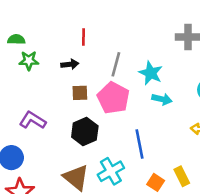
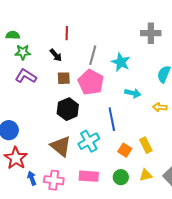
black arrow: (70, 64) -> (56, 55), turned 56
cyan arrow: (162, 99) -> (133, 93), moved
purple L-shape: (33, 120) -> (26, 76), moved

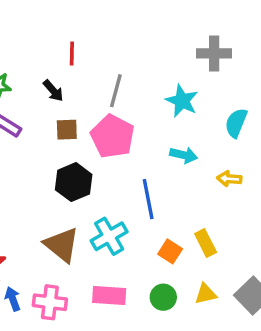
cyan star: (121, 62) -> (182, 101), moved

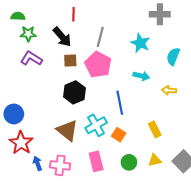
black arrow: (53, 91) -> (62, 37), size x1.5
orange square: (170, 251) -> (119, 135), moved
pink rectangle: (109, 295) -> (96, 161), turned 72

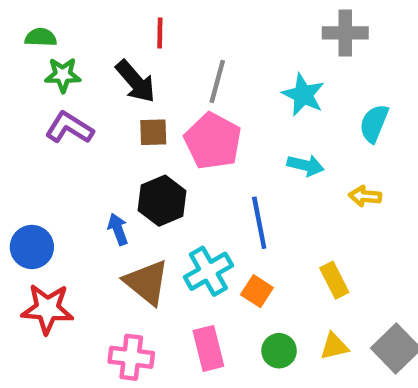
red star: (21, 143) -> (47, 309), turned -30
blue arrow: (37, 163) -> (118, 229), moved

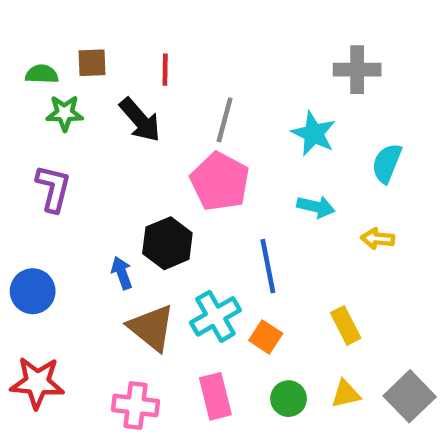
purple L-shape: (69, 128) -> (53, 188), moved, turned 72
brown square: (153, 132) -> (92, 63), moved
red star: (47, 309) -> (37, 383), moved

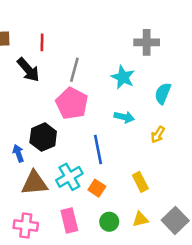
yellow arrow: (378, 239) -> (158, 135), turned -63
brown triangle: (151, 328) -> (34, 183), turned -44

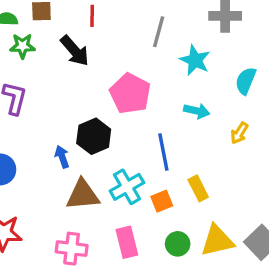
gray line: (74, 70) -> (159, 32), moved
yellow rectangle: (140, 182) -> (198, 188), moved
orange square: (97, 188) -> (162, 201), turned 35
yellow triangle: (140, 219) -> (217, 241), size x1.6

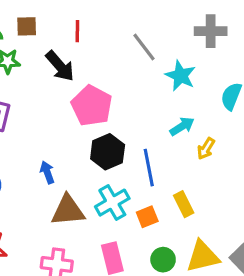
gray line: (159, 32) -> (144, 47), turned -52
pink pentagon: (130, 93) -> (92, 106), moved
cyan arrow: (197, 111) -> (182, 126), turned -45
yellow arrow: (239, 133) -> (206, 149), moved
black hexagon: (94, 136) -> (108, 152), moved

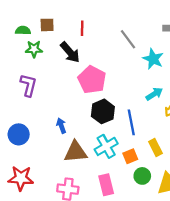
green circle: (163, 260) -> (142, 176), moved

